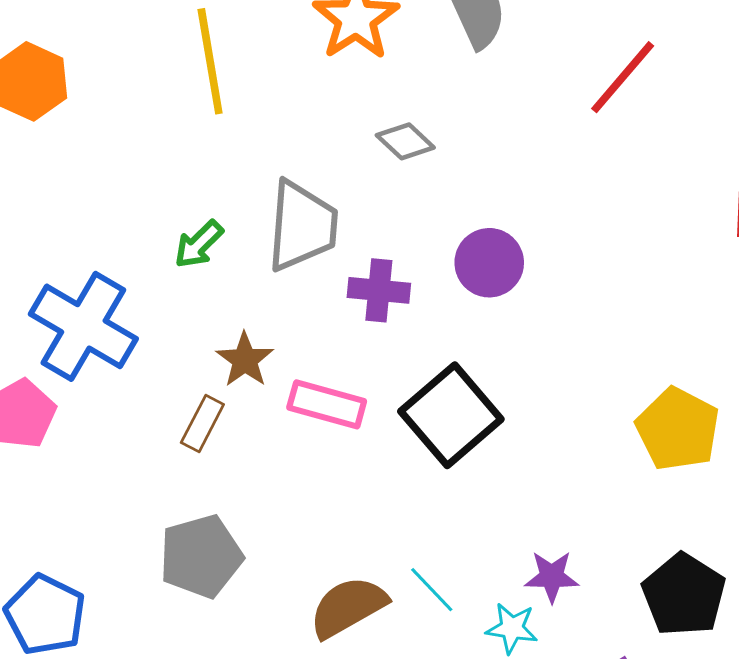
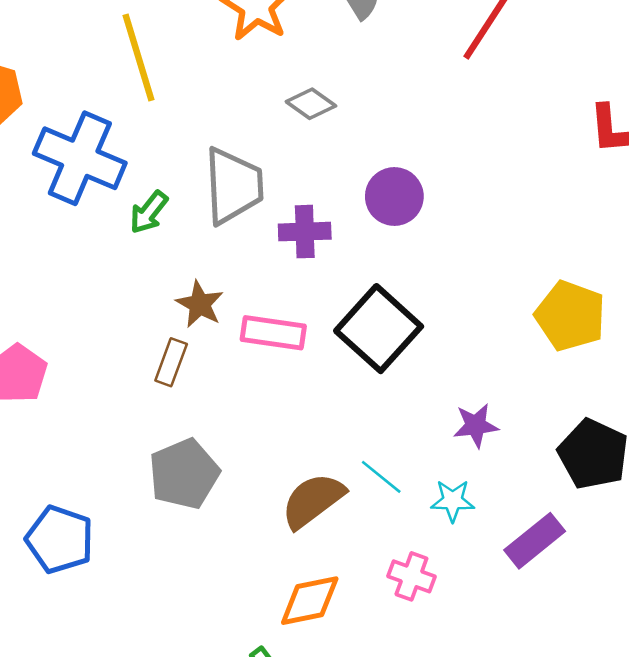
blue cross: (83, 326) -> (80, 158), moved
purple star: (552, 577) -> (476, 425), moved

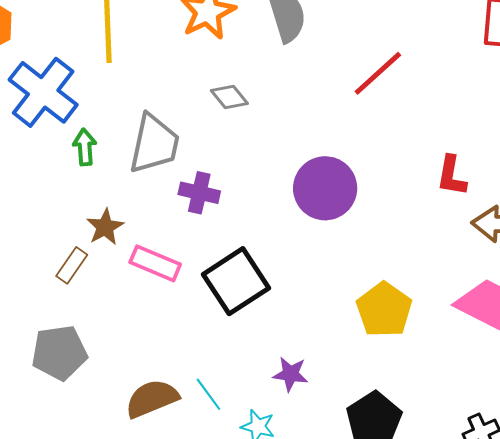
purple circle: (394, 197) -> (325, 188), moved, size x1.4
green arrow: (149, 212) -> (85, 147), turned 123

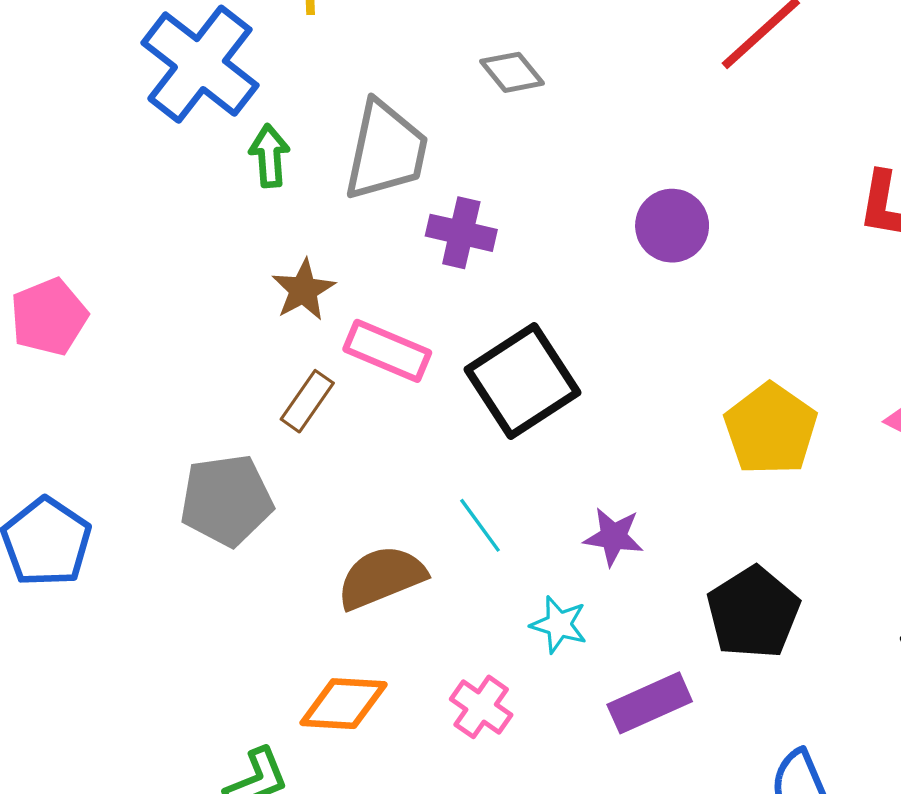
purple circle: (325, 188) -> (672, 226), size x0.7
brown rectangle: (72, 265) -> (307, 401), moved
cyan line: (208, 394) -> (480, 525), moved

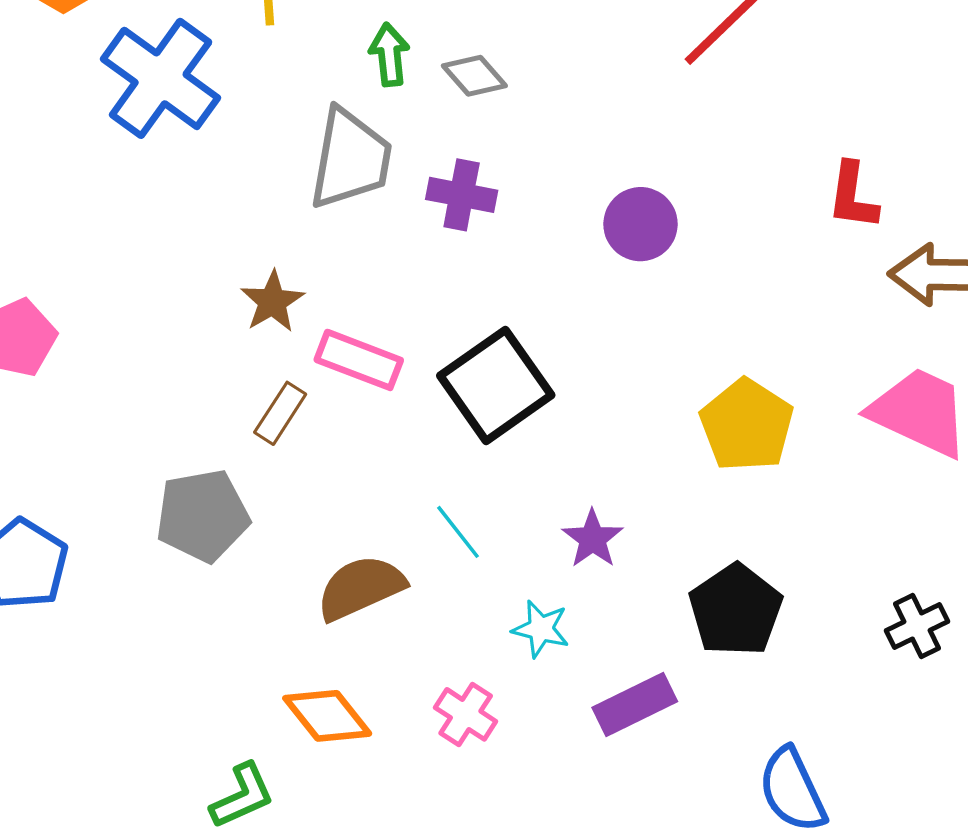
green arrow: (269, 156) -> (389, 55), moved
purple cross: (461, 233) -> (462, 195), moved
purple star: (613, 537) -> (593, 539), turned 30
orange diamond: (344, 704) -> (327, 716), turned 50

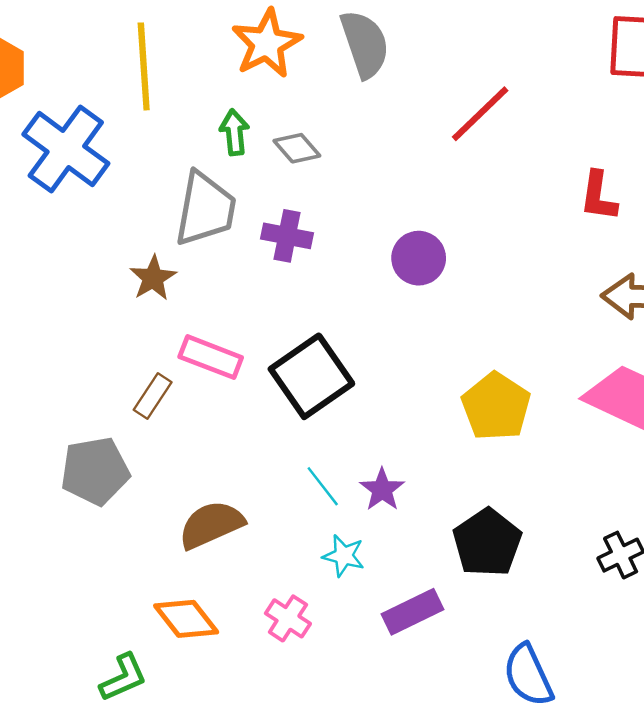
red L-shape: (853, 196) -> (598, 196), moved
brown star: (272, 302) -> (153, 278), moved
cyan line: (458, 532) -> (323, 486), moved

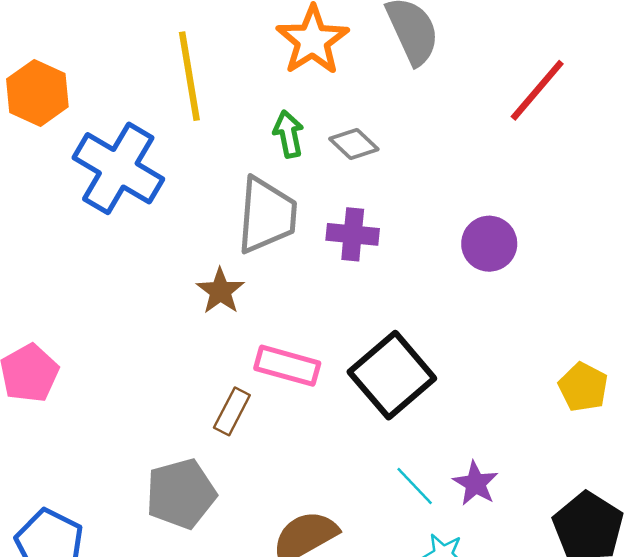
yellow pentagon: (496, 407) -> (583, 387), size x0.7

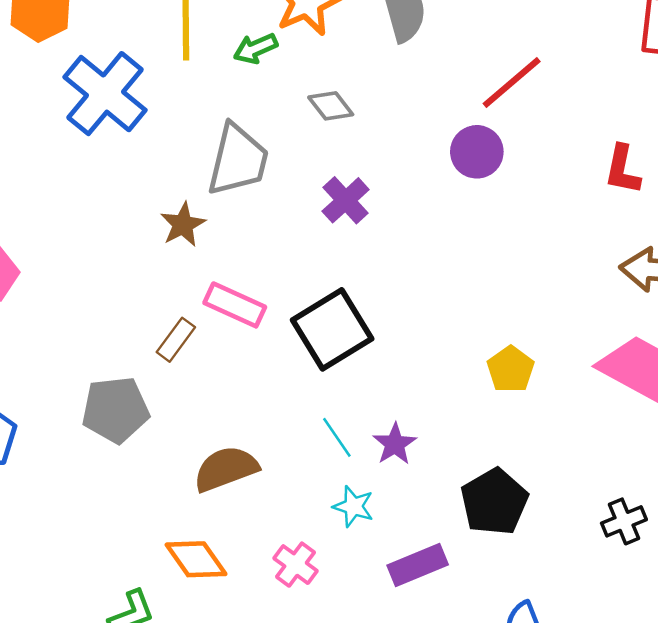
green arrow: (289, 134) -> (255, 48), moved, turned -111
purple cross: (353, 234) -> (346, 200), moved, turned 33
purple circle: (489, 244) -> (477, 152), moved

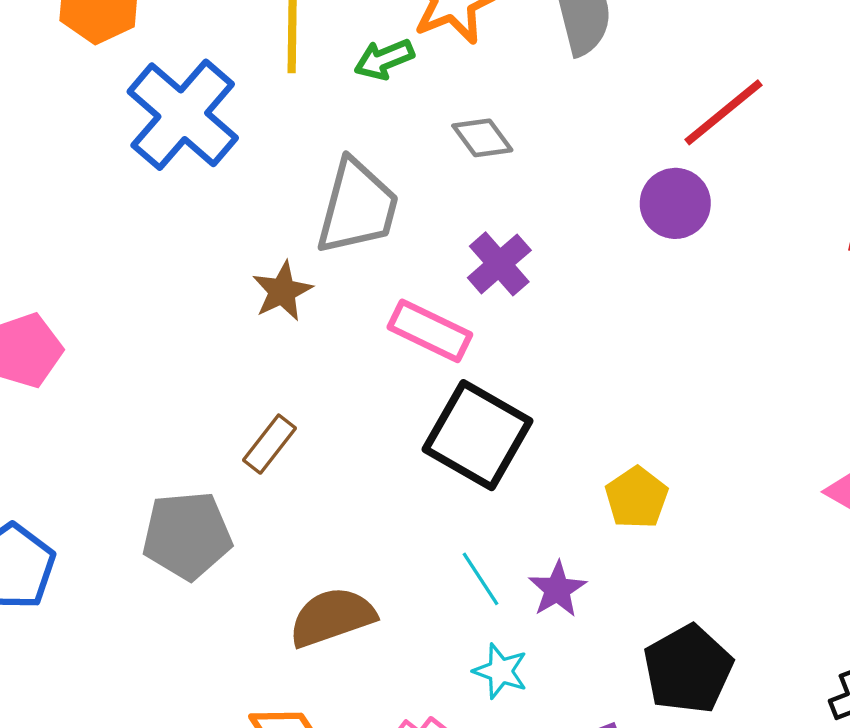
pink rectangle: (235, 305) -> (430, 331), moved
black square: (332, 329) -> (477, 435), turned -30
yellow pentagon: (511, 369) -> (637, 498), moved

